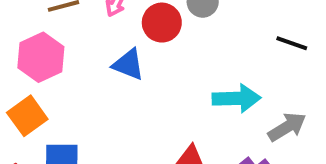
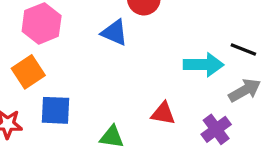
black line: (292, 43) -> (243, 50), moved

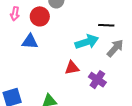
red triangle: (163, 114) -> (72, 68), moved
purple cross: (216, 129) -> (97, 80), moved

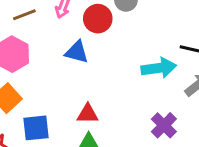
red triangle: (72, 68) -> (88, 114), moved

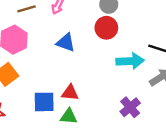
red circle: (98, 19) -> (106, 28), moved
blue square: (36, 128) -> (44, 102), moved

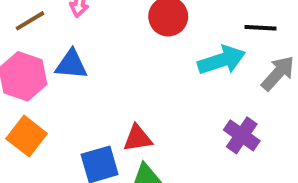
blue triangle: (66, 43) -> (71, 64), moved

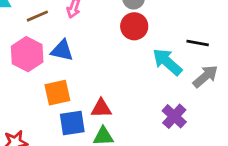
cyan arrow: (222, 60) -> (167, 62), turned -128
orange square: (27, 136) -> (57, 93), moved, turned 32

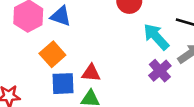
orange square: (57, 93) -> (52, 54), turned -35
purple cross: (174, 116) -> (160, 71), moved

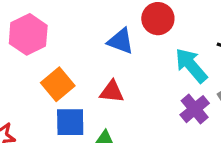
blue triangle: (61, 16) -> (121, 41), moved
red triangle: (91, 73) -> (112, 92), moved

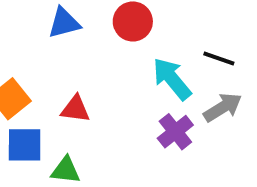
blue triangle: (121, 41) -> (64, 23), moved, turned -36

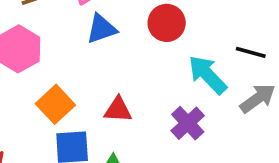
purple cross: (175, 132) -> (188, 123), moved

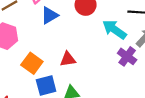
purple cross: (188, 123) -> (127, 56), moved

